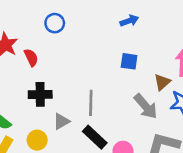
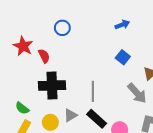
blue square: (129, 61) -> (123, 57), turned 32
black cross: (40, 94) -> (52, 86), size x1.4
gray triangle: (61, 121) -> (70, 115), moved

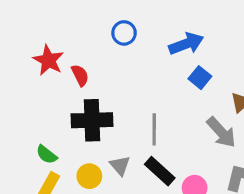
blue arrow: (122, 25) -> (186, 44), moved, size x1.5
blue circle: (62, 28) -> (124, 33), moved
gray triangle: (70, 115) -> (120, 166), turned -40

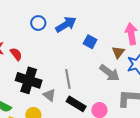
blue arrow: (186, 44) -> (66, 24), moved
black cross: (92, 120) -> (29, 80), turned 30
gray triangle: (120, 166) -> (49, 95), moved

